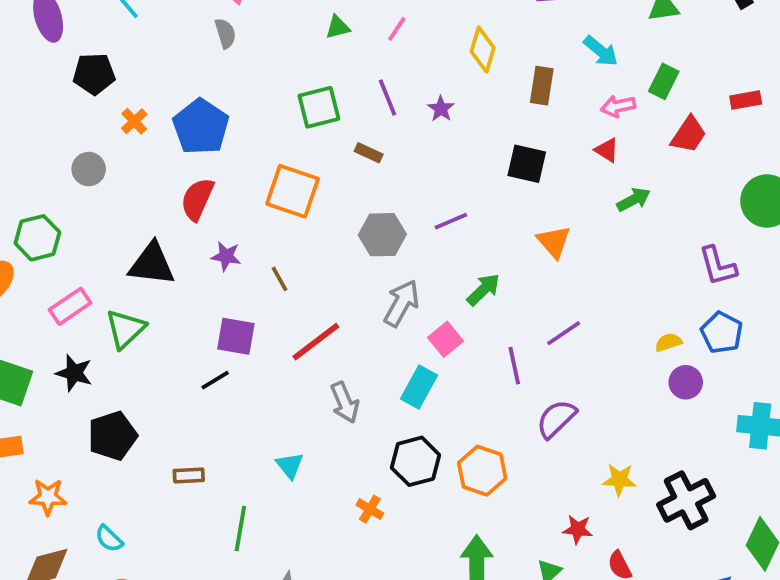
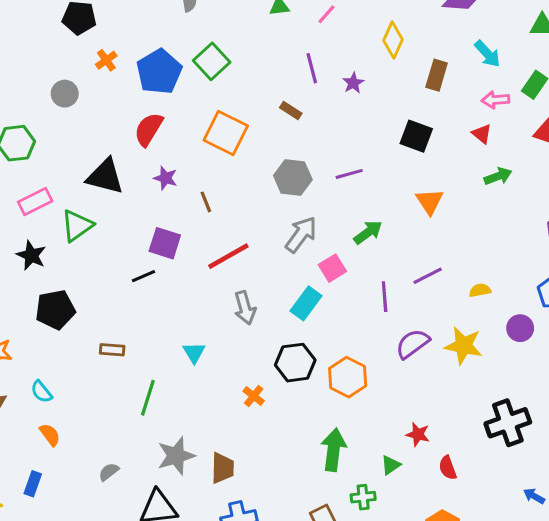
green square: (319, 107) -> (212, 61), moved, turned -36
yellow semicircle: (668, 342) -> (480, 290), moved
yellow star: (619, 480) -> (464, 346), moved, size x1.4

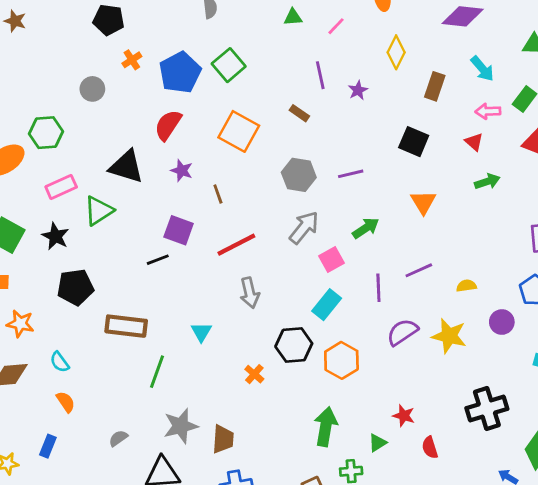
cyan rectangle: (306, 303) -> (327, 305), moved
brown rectangle: (112, 350) -> (126, 326), size x1.8

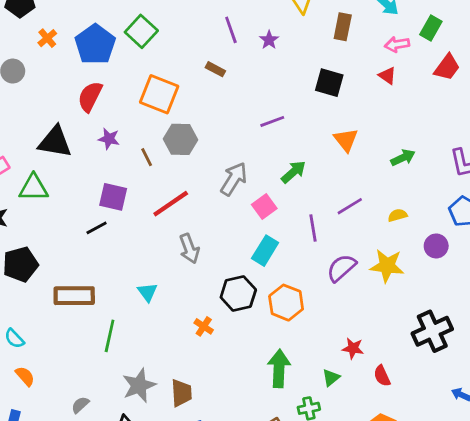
gray hexagon: (299, 175) -> (181, 139), moved
green arrow: (487, 182) -> (403, 158), moved
green triangle: (99, 211) -> (34, 188), turned 40

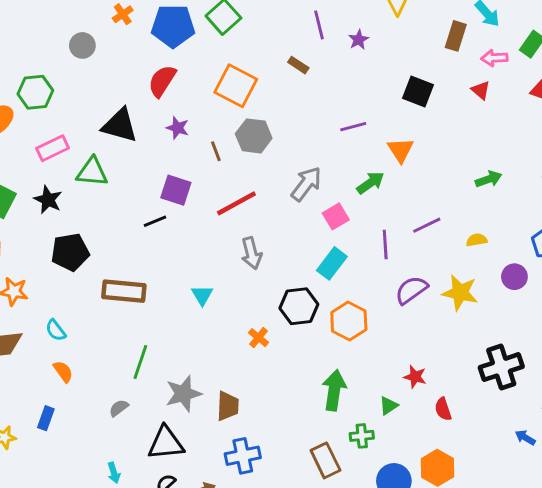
brown rectangle: (343, 27) -> (456, 36), moved
blue pentagon: (95, 44) -> (173, 26), turned 30
orange triangle: (346, 140) -> (401, 150), moved
green line: (110, 336) -> (140, 362), moved

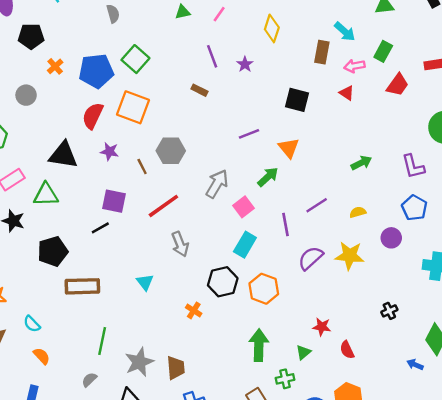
orange square: (236, 86) -> (133, 107), moved
black pentagon: (70, 252) -> (53, 251), moved
black cross: (501, 367) -> (389, 311), size x0.5

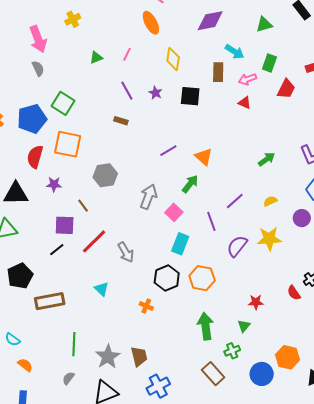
black square: (297, 100) -> (190, 96), moved
brown line: (142, 166) -> (83, 206), moved
red line: (163, 206) -> (94, 241), moved
red semicircle: (347, 350) -> (294, 293), moved

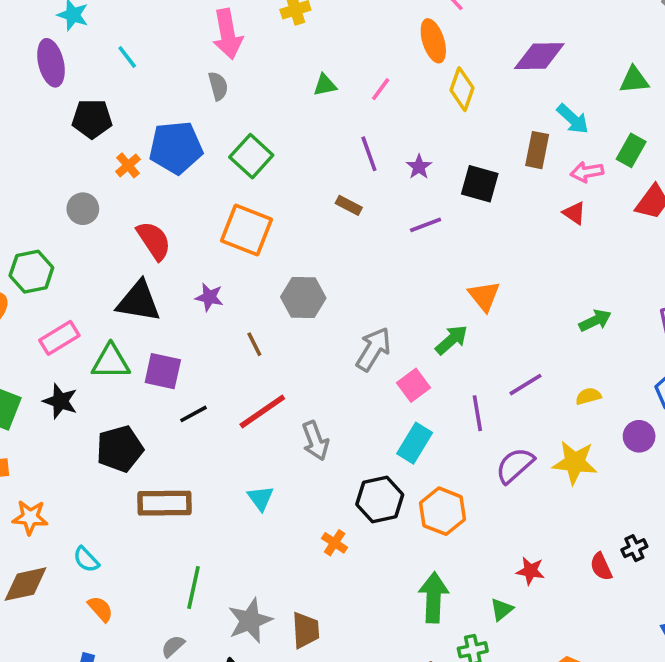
yellow diamond: (173, 59) -> (462, 89), moved
blue pentagon: (32, 119) -> (176, 148), moved
purple line: (168, 151) -> (426, 225), moved
red semicircle: (35, 157) -> (154, 241), moved, turned 120
purple square: (65, 225) -> (163, 371), moved

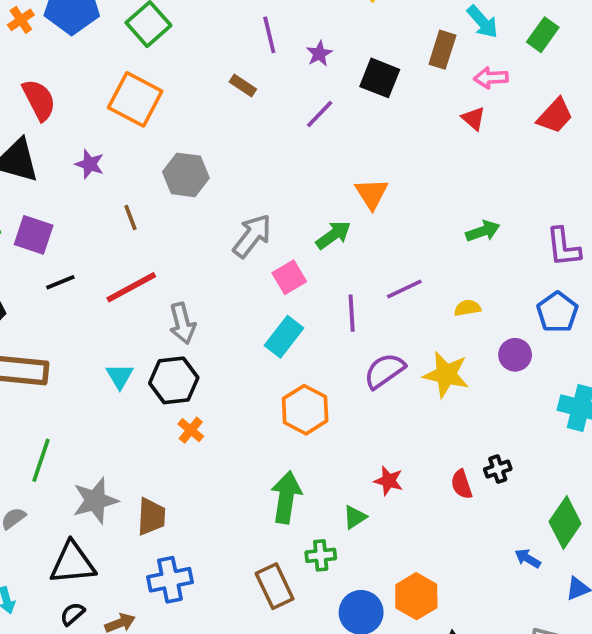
green rectangle: (631, 150) -> (543, 35), moved
purple line: (426, 225) -> (320, 114), turned -32
black hexagon: (380, 500) -> (174, 380), moved

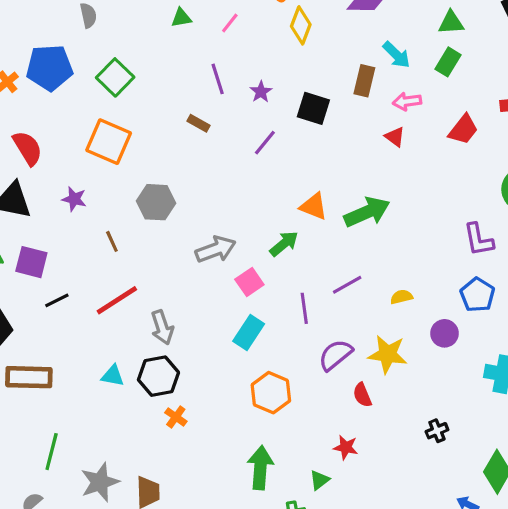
orange triangle: (372, 194) -> (314, 206), turned -32
green arrow: (483, 231) -> (367, 212), moved, size x1.6
gray arrow: (252, 236) -> (216, 249), turned 36
cyan triangle: (120, 376) -> (113, 376), turned -45
red semicircle: (462, 484) -> (362, 395), moved

